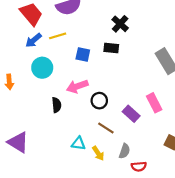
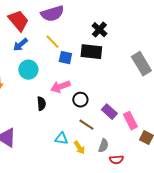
yellow line: (58, 36) -> (52, 42), moved, turned 63
black rectangle: (111, 48) -> (91, 52), size x1.5
pink rectangle: (154, 103) -> (130, 121), moved

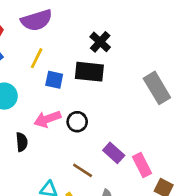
yellow line: (52, 42) -> (37, 58), turned 70
black circle: (80, 100) -> (77, 122), moved

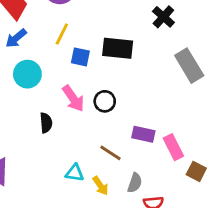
black cross: (100, 42) -> (163, 17), moved
pink arrow: (47, 119) -> (73, 98), turned -105
purple rectangle: (114, 153) -> (143, 134), turned -30

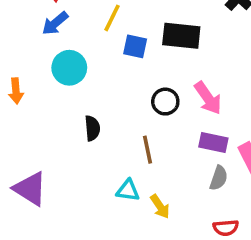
pink arrow: (73, 98) -> (208, 98), moved
brown line: (110, 153) -> (148, 150), moved, turned 45
gray semicircle: (135, 183) -> (219, 178), moved

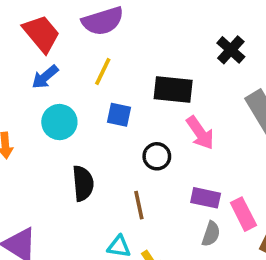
blue square: (135, 46) -> (119, 115), moved
pink arrow: (208, 98) -> (200, 133), moved
black semicircle: (92, 128) -> (83, 183), size x1.4

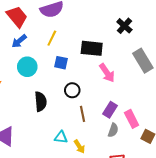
black circle: (157, 156) -> (72, 90), moved
purple rectangle: (206, 198) -> (110, 110), turned -70
brown line: (139, 205) -> (82, 114), moved

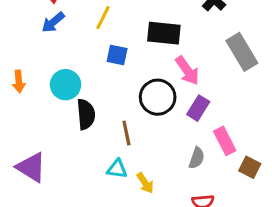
cyan circle: (27, 67) -> (66, 85), moved
black circle: (72, 90) -> (158, 97), moved, size x1.5
purple rectangle: (110, 110) -> (198, 108), moved
brown line: (82, 114) -> (126, 133), moved

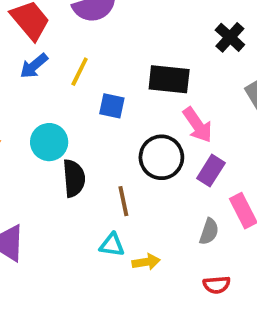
yellow line: (103, 18) -> (80, 72), moved
yellow arrow: (145, 183) -> (146, 262), turned -65

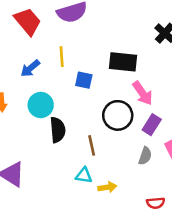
blue arrow: (34, 66) -> (30, 68), moved
yellow line: (80, 72) -> (62, 57), turned -30
gray semicircle: (209, 232) -> (145, 156), moved

